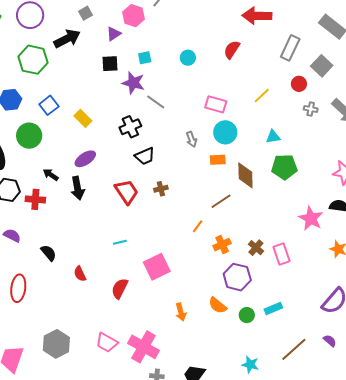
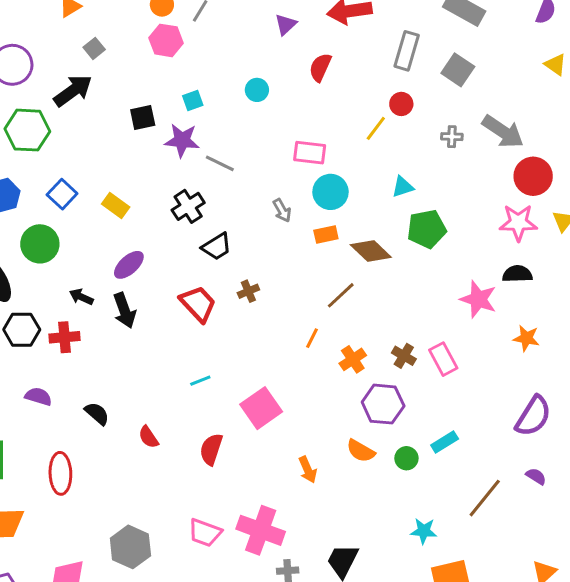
purple triangle: (114, 34) -> (286, 25), moved
red circle: (299, 84) -> (401, 104), moved
brown diamond: (245, 175) -> (371, 251), turned -36

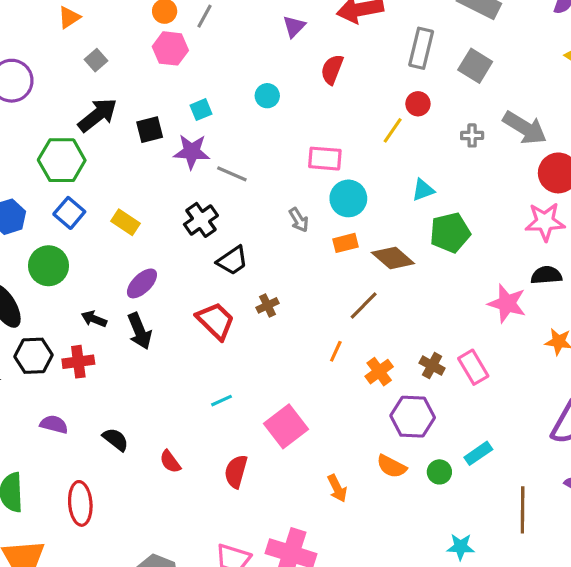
black arrow: (73, 91) -> (98, 115), moved
green hexagon: (27, 130) -> (62, 160), moved
brown line: (485, 498) -> (523, 510), turned -36

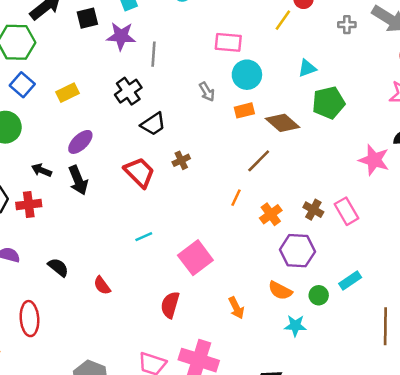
gray line: (232, 174) -> (153, 54), turned 70
yellow rectangle: (126, 222) -> (67, 93), turned -60
red semicircle: (236, 471) -> (170, 305), moved
cyan star: (461, 547) -> (295, 326), moved

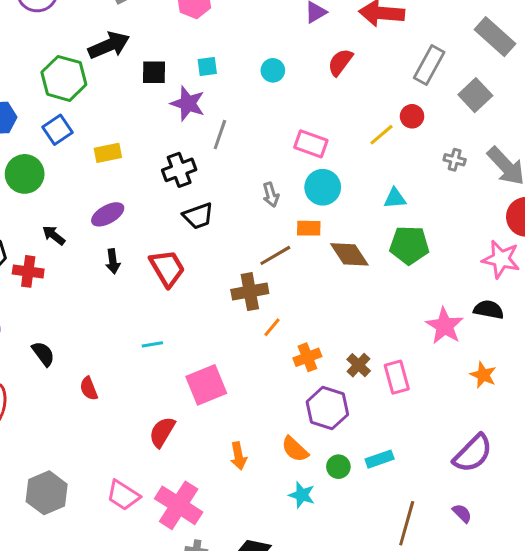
brown cross: (181, 160) -> (250, 292), moved, size x1.6
brown line: (259, 161) -> (275, 255), moved
black arrow: (78, 180) -> (113, 261), moved, size x0.7

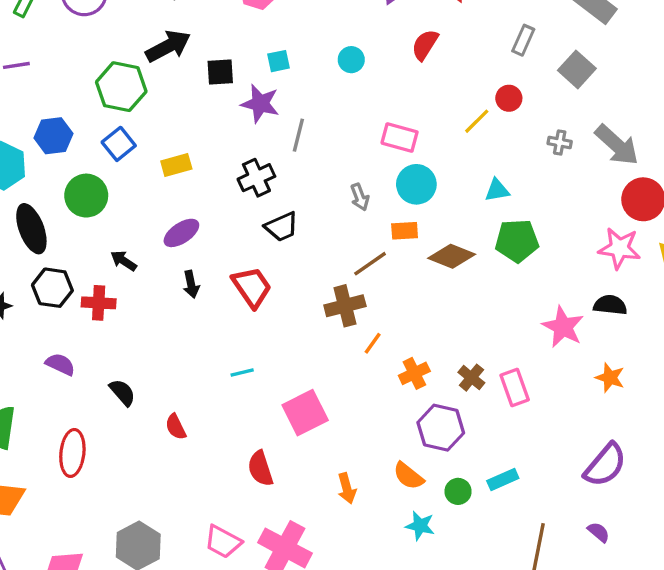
gray rectangle: (429, 65) -> (523, 40), size x0.7
brown diamond: (349, 254) -> (452, 256), turned -30
red semicircle: (162, 432) -> (260, 468), turned -44

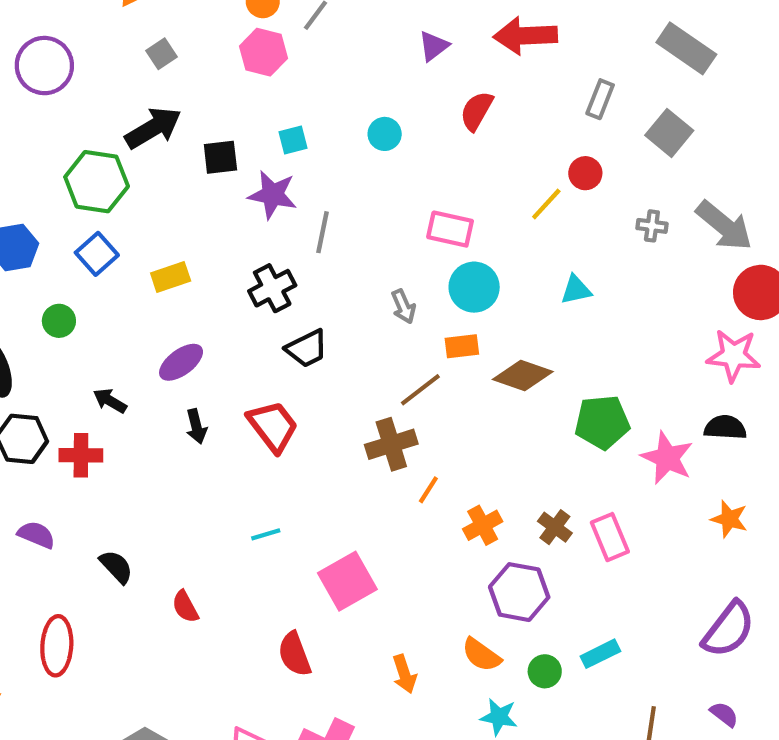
green circle: (86, 196) -> (59, 321), size x0.6
green pentagon: (517, 241) -> (602, 422), moved

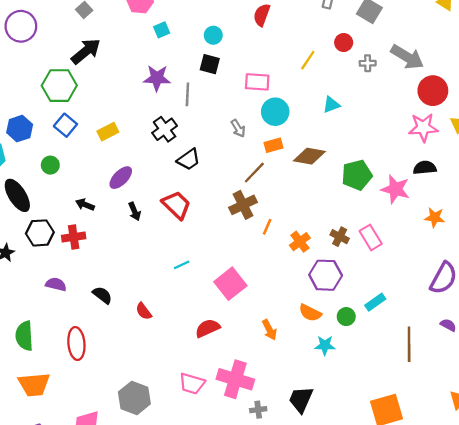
cyan square: (293, 140) -> (162, 30), moved
black square: (220, 157) -> (210, 64), moved, turned 30
red circle: (585, 173) -> (344, 43), moved
red semicircle: (294, 654) -> (208, 328), turned 95

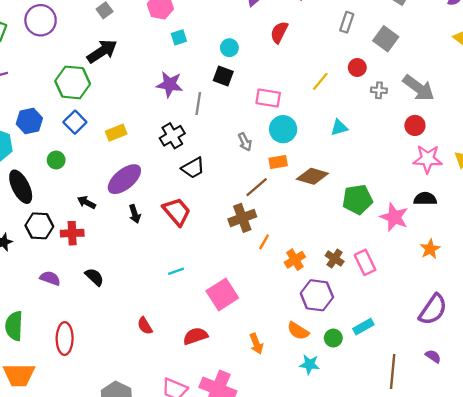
red circle: (433, 91) -> (415, 125), moved, size x0.7
purple ellipse: (121, 178) -> (124, 179), size x1.4
orange star: (435, 217) -> (430, 249), turned 30
black semicircle: (102, 295) -> (94, 277), moved
red semicircle: (144, 311) -> (145, 326), moved

